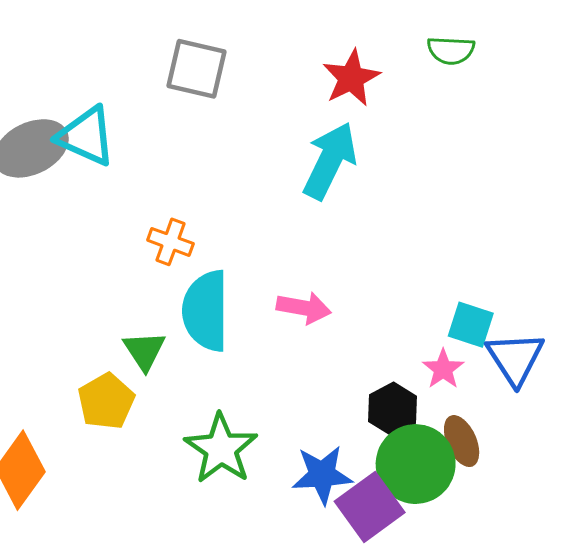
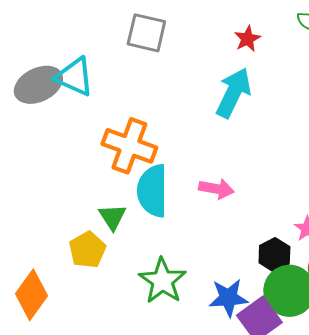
red star: (351, 78) -> (247, 39), size x0.7
orange cross: (170, 242) -> (129, 146), size x1.8

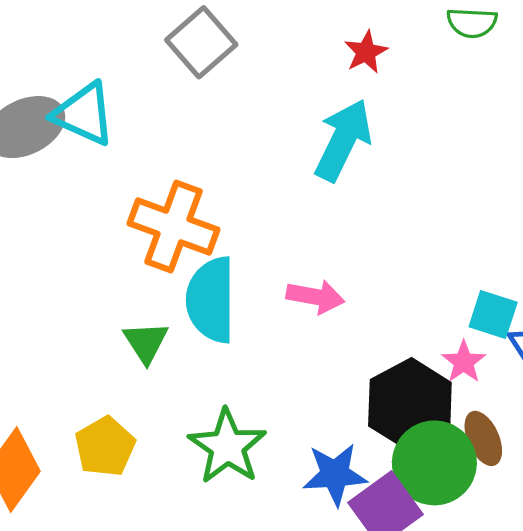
gray square: (146, 33) -> (201, 42), turned 36
yellow pentagon: (87, 250) -> (105, 447), moved
black hexagon: (274, 255) -> (410, 404), size x1.6

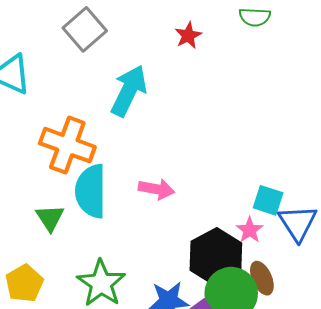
cyan arrow: (343, 140) -> (129, 91), moved

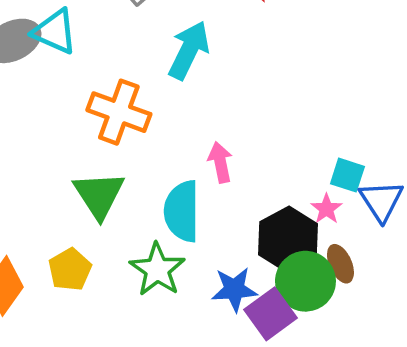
pink arrow: (156, 189) -> (220, 162), turned -112
cyan semicircle: (91, 191) -> (182, 211), moved
green triangle: (50, 218) -> (99, 195), size x1.6

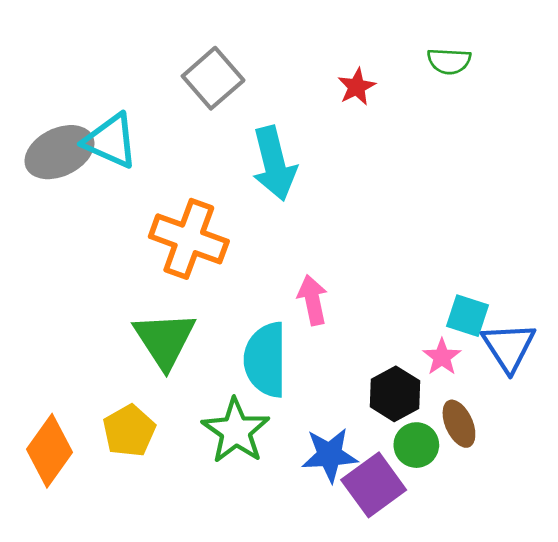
cyan arrow: (189, 50) -> (274, 164), turned 140
black hexagon: (288, 239) -> (395, 394), size x0.7
green circle: (305, 281) -> (416, 445), size x0.6

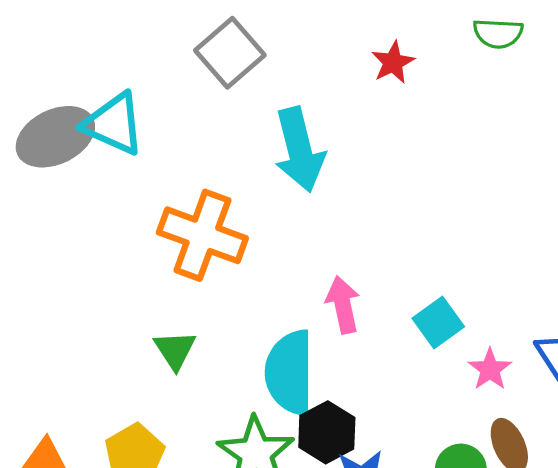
cyan square: (468, 316) -> (438, 323), moved, turned 36
green triangle: (165, 340) -> (175, 350), size x0.6
black hexagon: (395, 394) -> (327, 432), moved

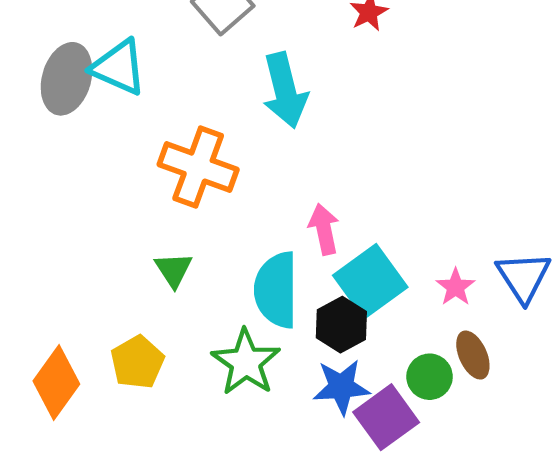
gray ellipse: (55, 137) -> (67, 79), turned -48
cyan square: (438, 323) -> (370, 281), moved, size x1.6
black hexagon: (327, 432) -> (341, 325), moved

